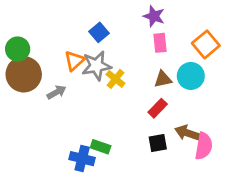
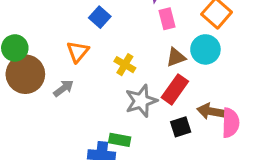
gray star: (96, 66) -> (141, 101), moved
red rectangle: (158, 108) -> (175, 89), size x1.4

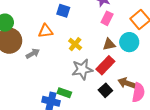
blue square: (100, 17) -> (63, 11), turned -32
pink rectangle: (167, 19) -> (107, 18), turned 32
orange triangle: (78, 52) -> (46, 31), turned 35
black square: (181, 127) -> (105, 90), turned -32

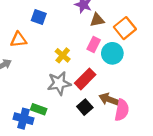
pink rectangle: (107, 18) -> (94, 45), moved
yellow cross: (75, 44) -> (63, 55), moved
brown triangle: (109, 44) -> (97, 20), moved

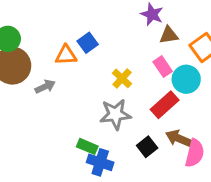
blue square: (39, 17) -> (88, 43), moved, turned 32
pink rectangle: (94, 45) -> (163, 67), turned -64
red rectangle: (85, 79) -> (165, 105), moved
blue cross: (23, 119) -> (100, 162), moved

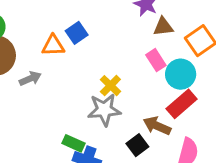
yellow cross: (122, 78) -> (110, 86), moved
red rectangle: (165, 105) -> (182, 104), moved
brown arrow: (179, 138) -> (157, 126), moved

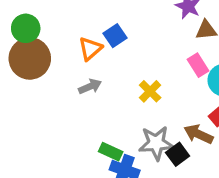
orange triangle: (53, 46) -> (90, 49), turned -40
gray arrow: (30, 79) -> (90, 86), moved
gray star: (104, 110) -> (156, 143), moved

